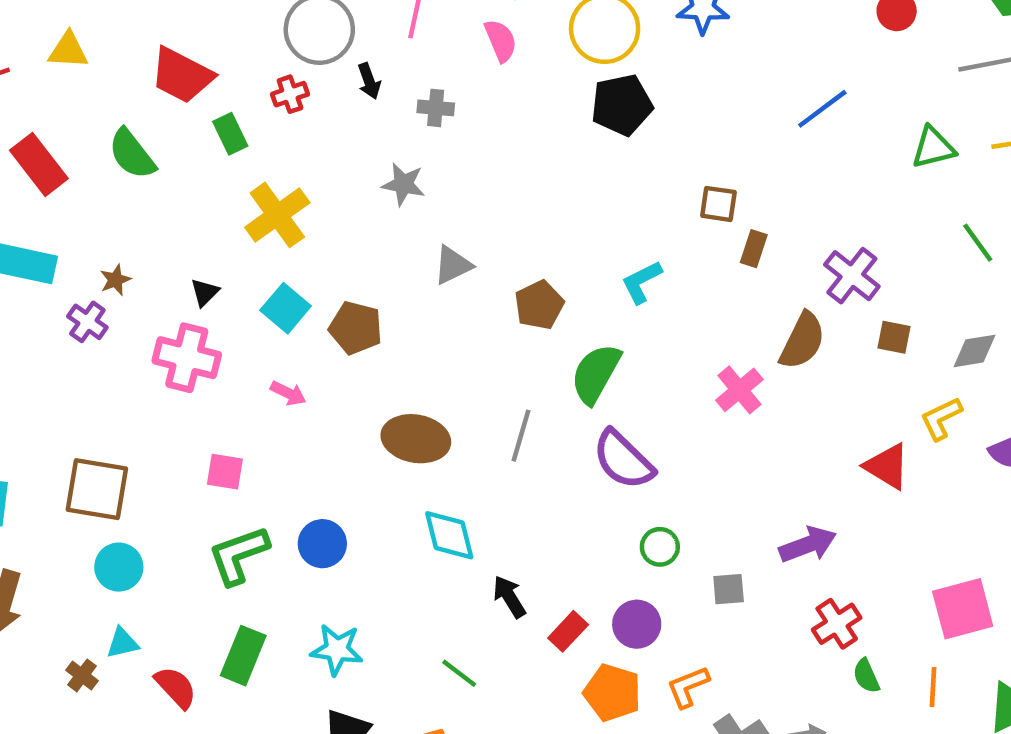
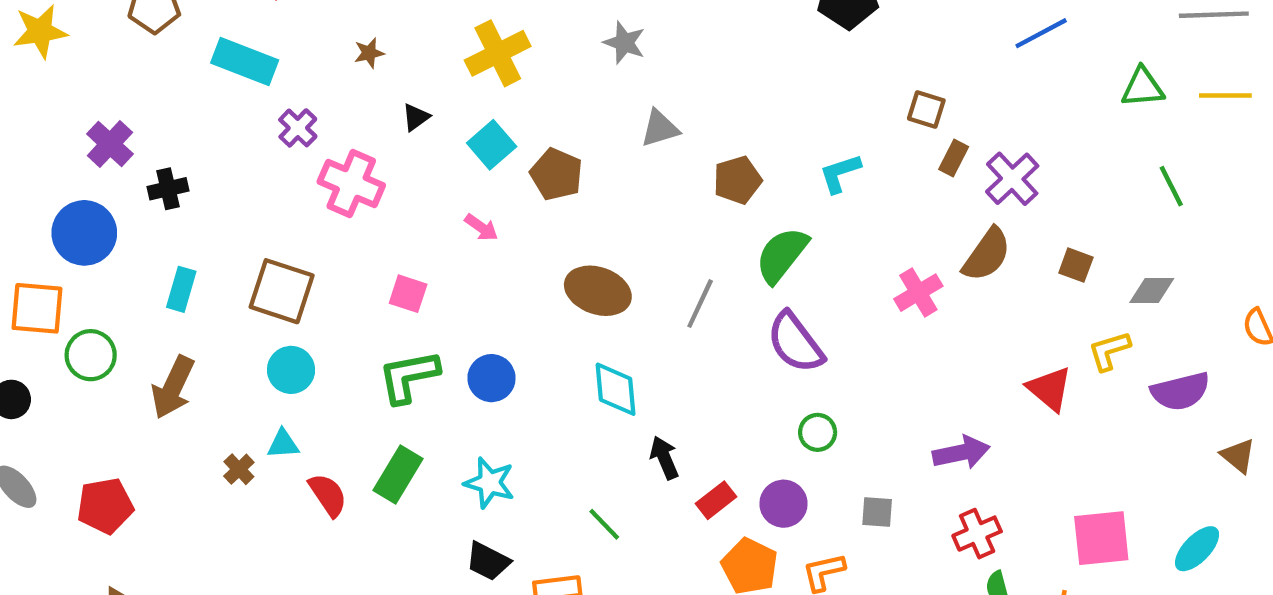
purple cross: (852, 276) -> (1012, 179), moved
brown star: (115, 280) -> (369, 53), moved
pink cross: (187, 358) -> (351, 184), moved
gray square: (729, 589) -> (877, 512), moved

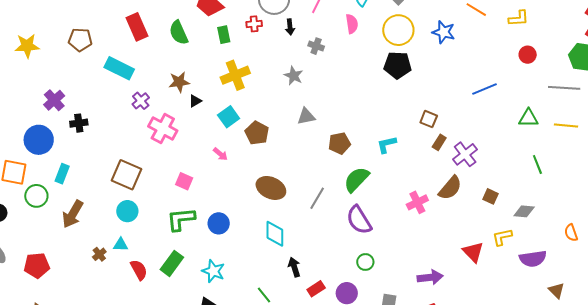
brown star: (369, 53) -> (179, 82), moved, size x1.5
cyan rectangle: (181, 289) -> (62, 174), moved

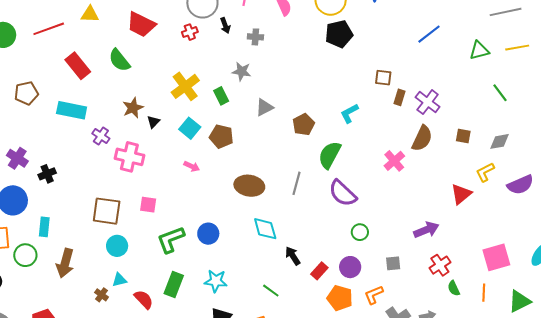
green rectangle: (224, 35) -> (221, 96), moved
pink square: (184, 181) -> (148, 205), moved
red triangle: (473, 252) -> (461, 194), turned 50

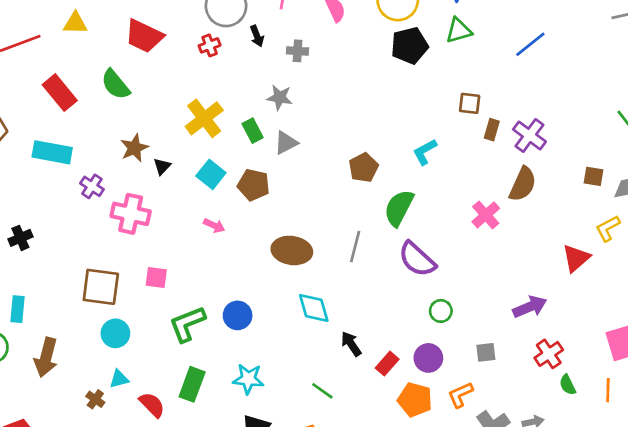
green triangle: (479, 50) -> (459, 30), moved
gray triangle: (264, 107) -> (286, 143), moved
brown square: (463, 136) -> (593, 176), moved

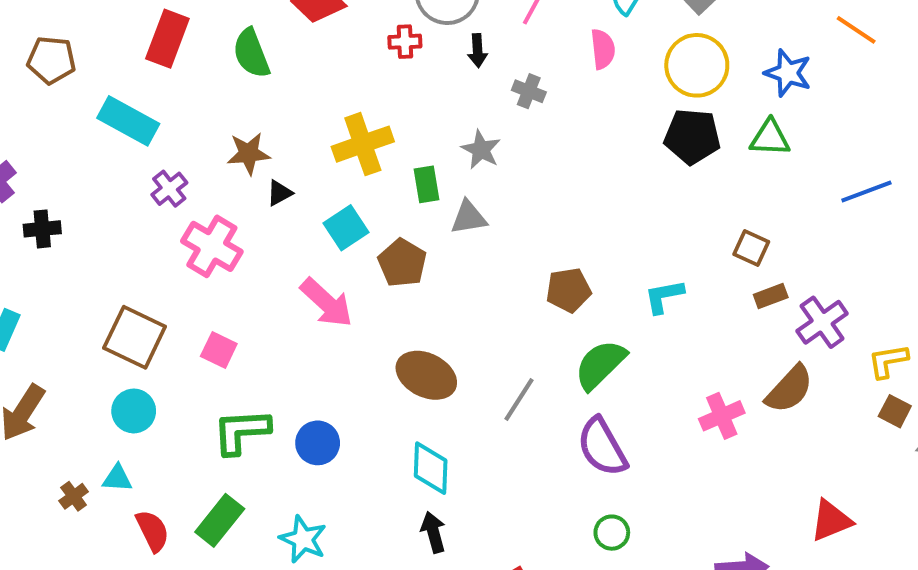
red rectangle: (60, 93) -> (167, 39), turned 42
brown rectangle: (492, 130) -> (771, 296), turned 35
pink arrow: (214, 226) -> (326, 303), size x1.8
yellow L-shape: (608, 228) -> (888, 361), moved
black arrow: (351, 344) -> (433, 532), moved

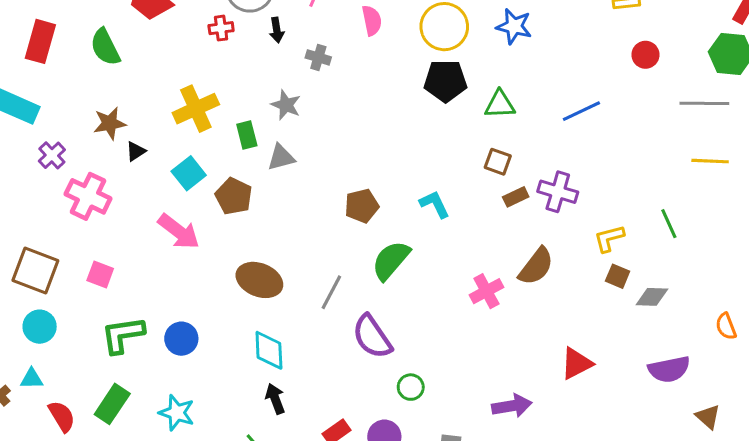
green triangle: (770, 138) -> (500, 104), moved
cyan L-shape: (664, 296) -> (435, 204), turned 80
purple cross: (822, 322) -> (558, 192), moved, turned -33
purple semicircle: (602, 447) -> (372, 337), moved

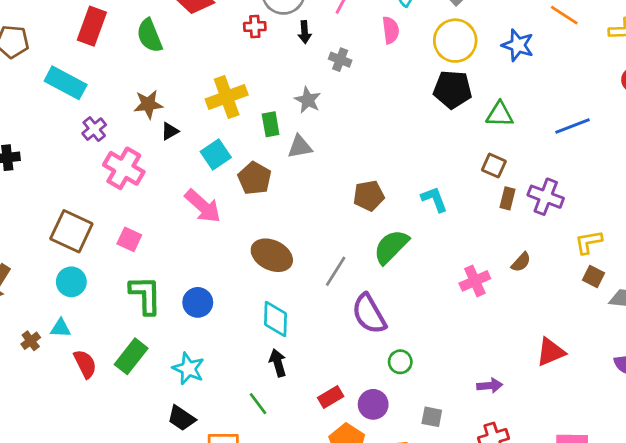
brown rectangle: (516, 197) -> (508, 198), turned -55
brown semicircle: (536, 266) -> (521, 262), size x0.6
green L-shape: (123, 335) -> (145, 295), turned 93
purple arrow: (512, 406) -> (490, 386), size x0.7

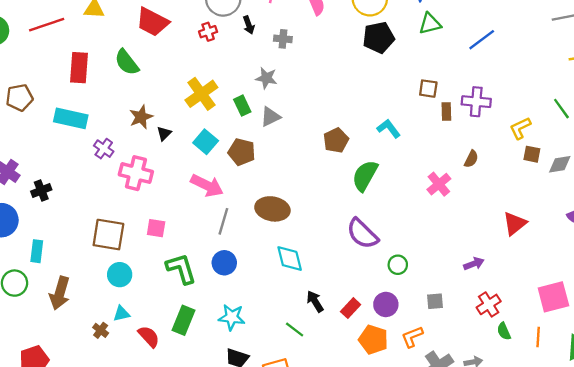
green triangle: (500, 114) -> (430, 24), moved
gray line: (336, 271) -> (223, 221), moved
black arrow: (278, 363) -> (315, 301), moved

